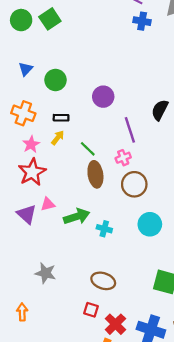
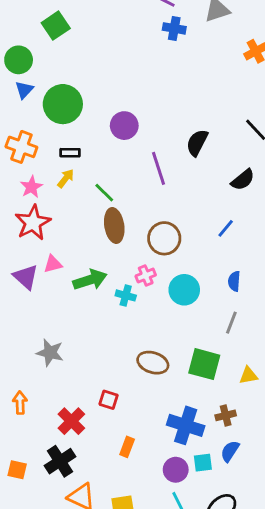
green circle: (21, 20) -> (19, 60), moved
green circle: (55, 80) -> (63, 104), size x1.4
pink cross: (123, 158) -> (146, 275), moved
brown ellipse: (103, 281) -> (153, 363), moved
red cross: (115, 324) -> (71, 421), moved

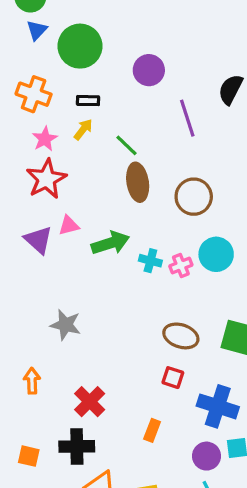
pink cross: (146, 275) -> (181, 265), moved
red square: (109, 400) -> (173, 378), moved
black cross: (60, 461) -> (77, 446), turned 32

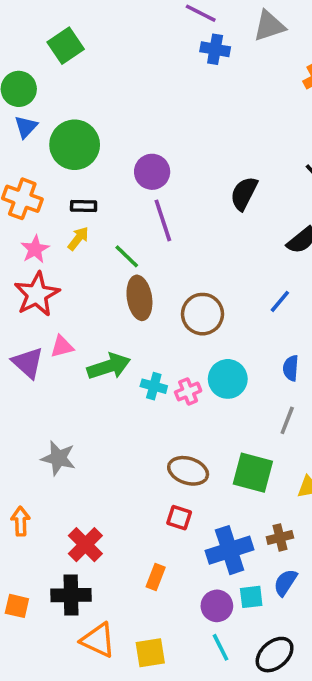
purple line: (187, 118) -> (163, 220), moved
blue cross: (218, 406) -> (230, 550), turned -36

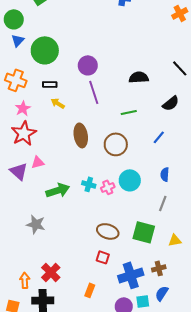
black semicircle: (244, 193) -> (139, 77), turned 60
yellow arrow: (78, 238) -> (58, 103), moved, turned -96
green line: (127, 256) -> (129, 112), moved, turned -56
green arrow: (109, 366) -> (58, 190), moved
orange arrow: (21, 521) -> (25, 280), moved

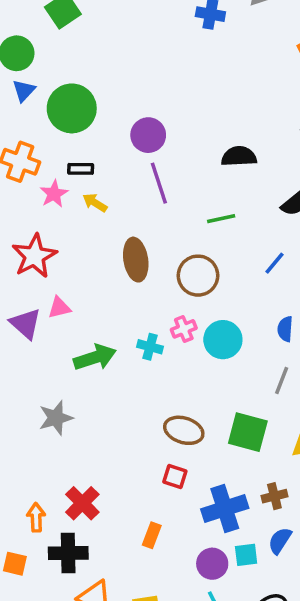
pink star: (23, 108) -> (54, 194), moved
pink cross: (108, 187) -> (184, 329), moved
gray star: (36, 224) -> (56, 418), turned -30

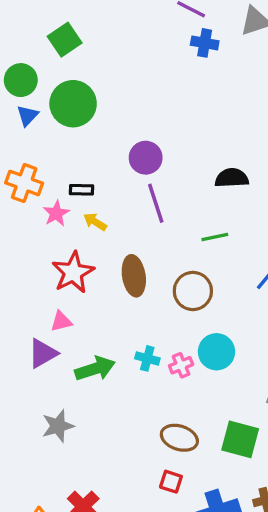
green circle: (72, 108) -> (73, 104), moved
red star: (34, 256) -> (73, 272), moved
purple triangle: (25, 324) -> (43, 353), moved, turned 48
pink cross: (184, 329) -> (181, 365), moved

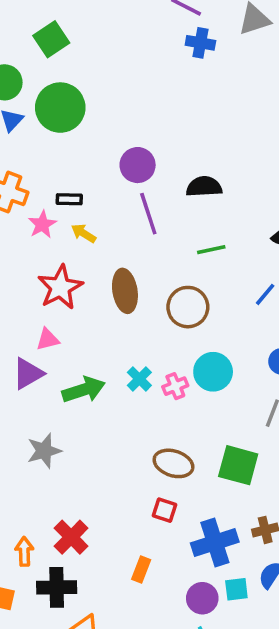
black semicircle: (232, 178) -> (204, 187), moved
cyan cross: (147, 358) -> (139, 379), turned 30

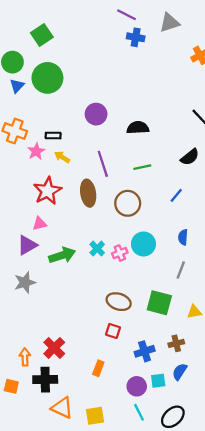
purple line: (148, 214) -> (103, 164), moved
gray star: (44, 451) -> (25, 282), moved
blue cross: (215, 543) -> (145, 351), size x0.7

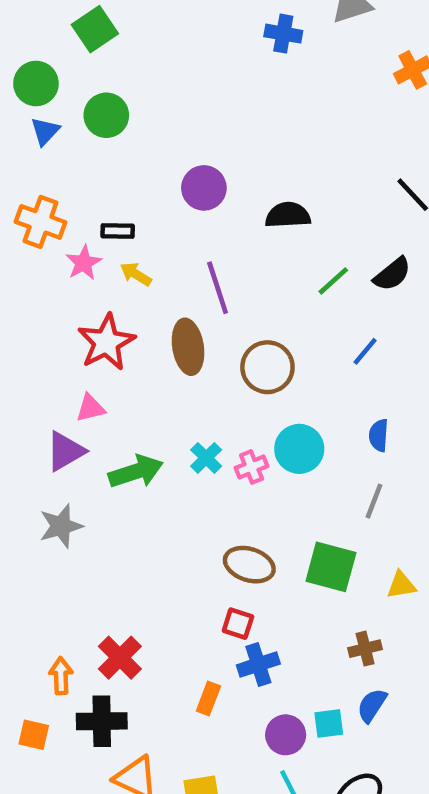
green circle: (47, 78) -> (106, 115), size x0.7
green line: (142, 167) -> (333, 281), moved, turned -30
blue cross: (145, 351) -> (258, 664), moved

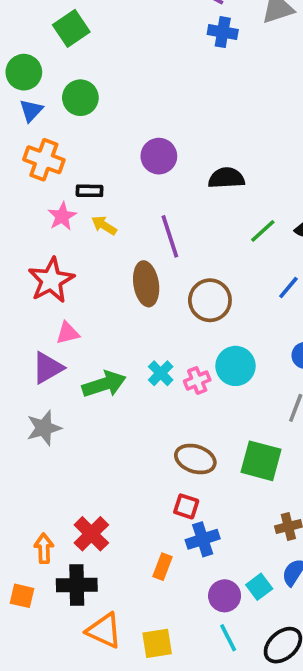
orange cross: (41, 222) -> (44, 160), moved
red star: (106, 342) -> (51, 280), moved
cyan square: (329, 723) -> (259, 587), turned -30

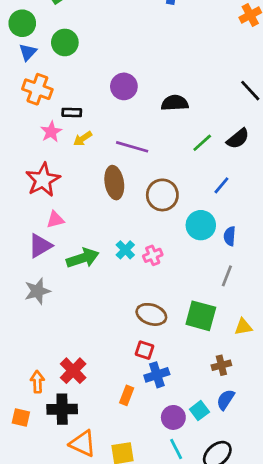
yellow arrow: (104, 225) -> (83, 139), turned -66
purple line: (170, 236) -> (132, 147), turned -56
cyan circle: (235, 366) -> (201, 225), moved

